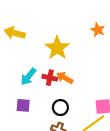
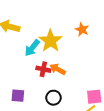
orange star: (98, 30) -> (82, 30), moved
cyan arrow: (28, 77) -> (32, 48), moved

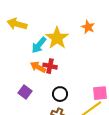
orange arrow: (58, 69) -> (38, 67), moved
purple square: (18, 96) -> (25, 92), turned 32

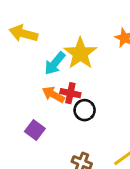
black circle: (60, 94) -> (85, 110), moved

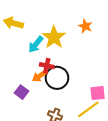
orange arrow: (53, 95) -> (40, 76), moved, turned -63
black circle: (85, 110) -> (57, 78), size x1.5

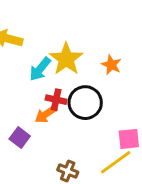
orange star: (85, 26) -> (111, 65), moved
black circle: (57, 78) -> (85, 103), moved

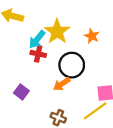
red cross: (56, 100) -> (38, 54), moved
orange arrow: (46, 114) -> (62, 84), moved

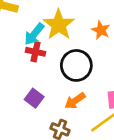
orange arrow: (62, 84) -> (75, 101), moved
purple square: (21, 92) -> (34, 98), moved

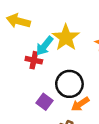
red cross: (36, 52) -> (34, 60), moved
black circle: (76, 65) -> (69, 84), moved

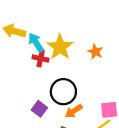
cyan arrow: (44, 46) -> (36, 42), moved, turned 108
red cross: (34, 60) -> (41, 59), moved

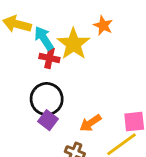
orange star: (95, 52) -> (103, 26), moved
black circle: (63, 92) -> (47, 99), moved

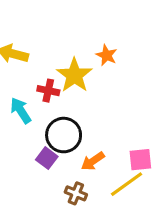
cyan arrow: (44, 38) -> (21, 110), moved
black circle: (47, 99) -> (64, 135), moved

